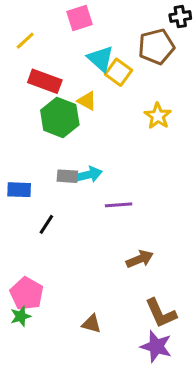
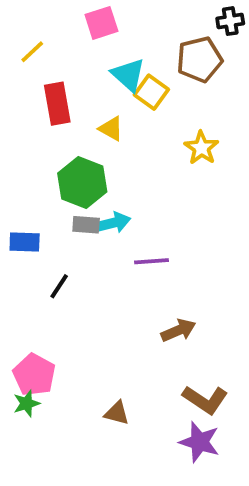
red rectangle: (45, 81) -> (57, 104), turned 60
green hexagon: (60, 117) -> (82, 182), moved
brown L-shape: (161, 313) -> (205, 400), turned -32

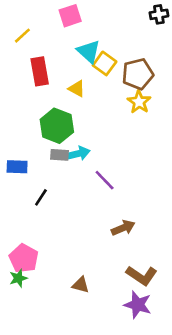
brown pentagon: (199, 59) -> (138, 74), moved
purple line: (151, 261) -> (105, 180), turned 50

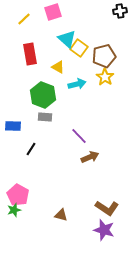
yellow line: (22, 36) -> (24, 19), moved
cyan arrow: (78, 154) -> (77, 84), moved
brown arrow: (123, 228) -> (90, 157), moved

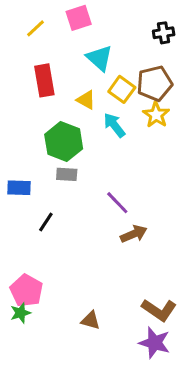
black cross: (120, 11) -> (164, 33), moved
yellow square: (79, 48) -> (122, 89), moved
cyan arrow: (77, 84) -> (114, 125), turned -114

